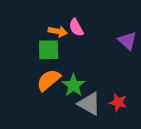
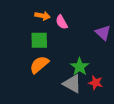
orange arrow: (58, 31) -> (42, 16), moved
green star: (74, 85) -> (80, 67), moved

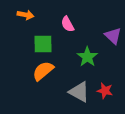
orange arrow: (42, 16) -> (26, 15), moved
green star: (80, 67) -> (87, 57), moved

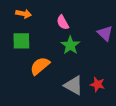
green square: (43, 44) -> (21, 41), moved
green star: (87, 57) -> (70, 45), moved

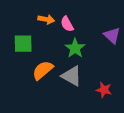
orange arrow: (24, 14) -> (46, 19), moved
gray triangle: (74, 85) -> (72, 76), moved

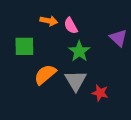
gray triangle: (72, 76) -> (76, 81), turned 30
red star: (104, 90) -> (100, 93), moved

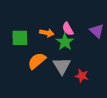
orange arrow: (49, 21) -> (47, 33), moved
pink semicircle: (71, 26) -> (68, 29), moved

